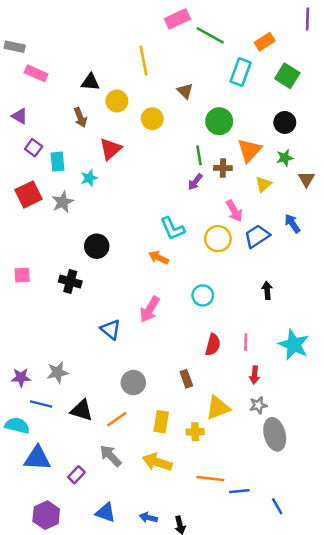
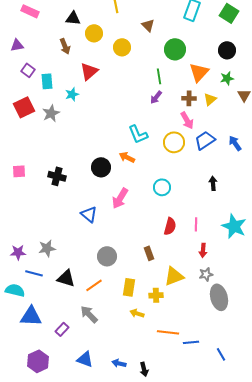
purple triangle: (20, 116) -> (17, 45), turned -40
brown cross: (223, 168) -> (189, 98), moved
blue arrow: (292, 223) -> (235, 143), moved
black circle: (97, 246) -> (101, 167), moved
yellow arrow: (157, 462) -> (137, 313), moved, size x0.6

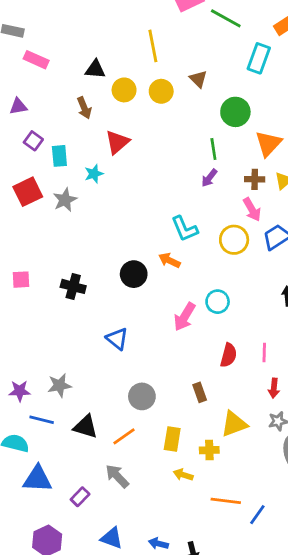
yellow circle: (122, 47) -> (161, 91), moved
pink arrow: (120, 198) -> (185, 317), moved
blue line: (191, 342) -> (257, 515), turned -49

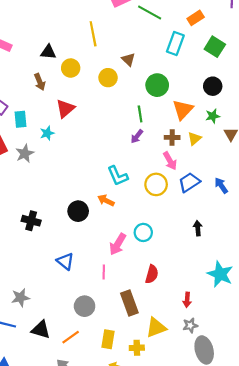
yellow circle: (161, 91) -> (108, 78), moved
pink line: (264, 352) -> (104, 272), moved
brown rectangle: (200, 392) -> (129, 303), size x1.6

